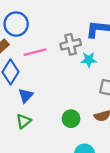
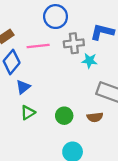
blue circle: (16, 24) -> (56, 17), moved
green triangle: (24, 121) -> (28, 113), moved

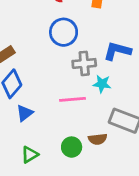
pink line: (38, 46) -> (73, 99), moved
green triangle: (28, 113) -> (30, 155), moved
brown semicircle: (95, 117) -> (98, 139), moved

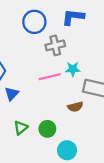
blue L-shape: (117, 51) -> (73, 17), moved
cyan star: (102, 84) -> (73, 69), moved
green circle: (72, 147) -> (47, 129), moved

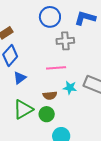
cyan star: (73, 69) -> (70, 88), moved
brown semicircle: (75, 107) -> (50, 95), moved
green triangle: (21, 128) -> (23, 109), size x1.5

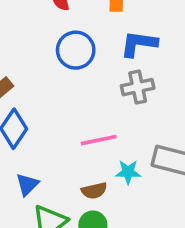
gray cross: (65, 41) -> (138, 87), moved
blue triangle: (20, 78) -> (27, 184), moved

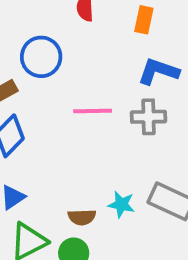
blue circle: (76, 50) -> (41, 57), moved
pink line: (99, 140) -> (93, 111), moved

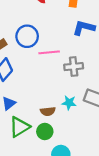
blue circle: (41, 57) -> (27, 36), moved
gray cross: (148, 117) -> (74, 67), moved

